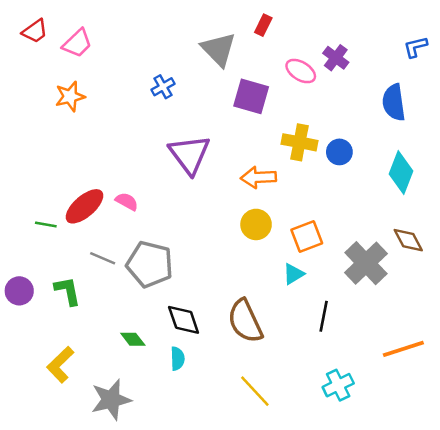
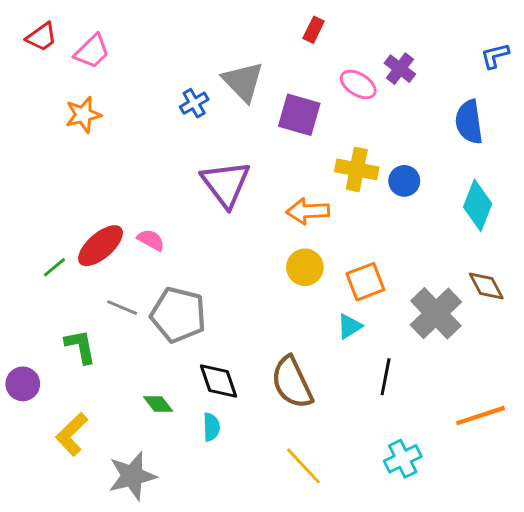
gray triangle: (219, 49) -> (243, 82), moved
green line: (46, 224) -> (54, 267), turned -50
purple circle: (19, 291) -> (23, 384), moved

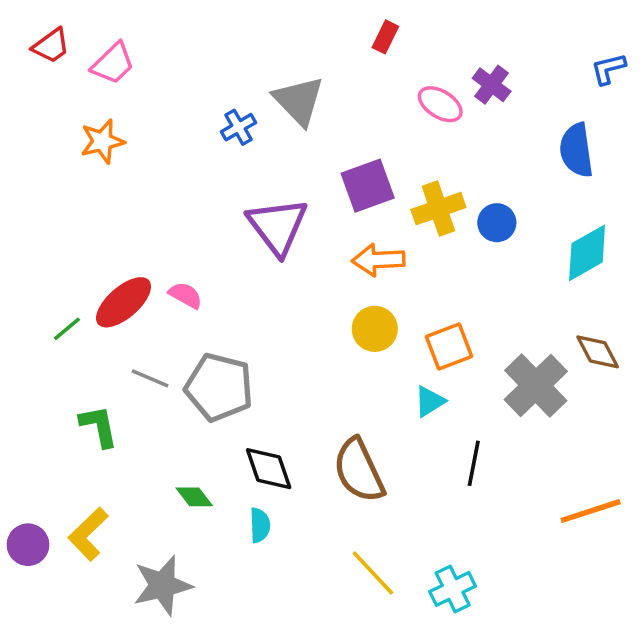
purple square: (299, 115) -> (368, 186), moved, turned -36
yellow cross: (357, 169) -> (438, 209), turned -30
cyan diamond: (478, 205) -> (587, 253), turned 39
purple circle: (23, 384) -> (28, 545), moved
cyan cross: (403, 459) -> (453, 589), moved

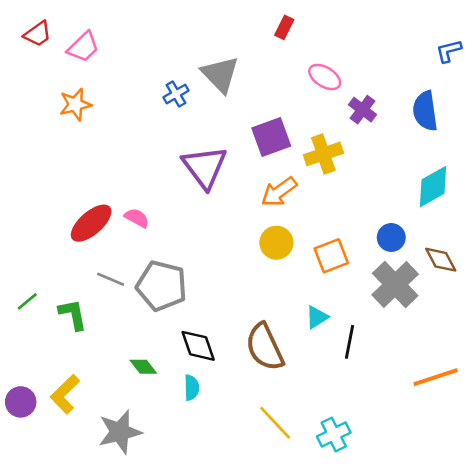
purple cross: (492, 85) -> (363, 110), moved
blue circle: (497, 223) -> (391, 237), moved
orange arrow: (378, 260) -> (279, 192), turned -33
green line: (67, 329) -> (27, 301), moved
cyan triangle: (430, 401) -> (317, 317), moved

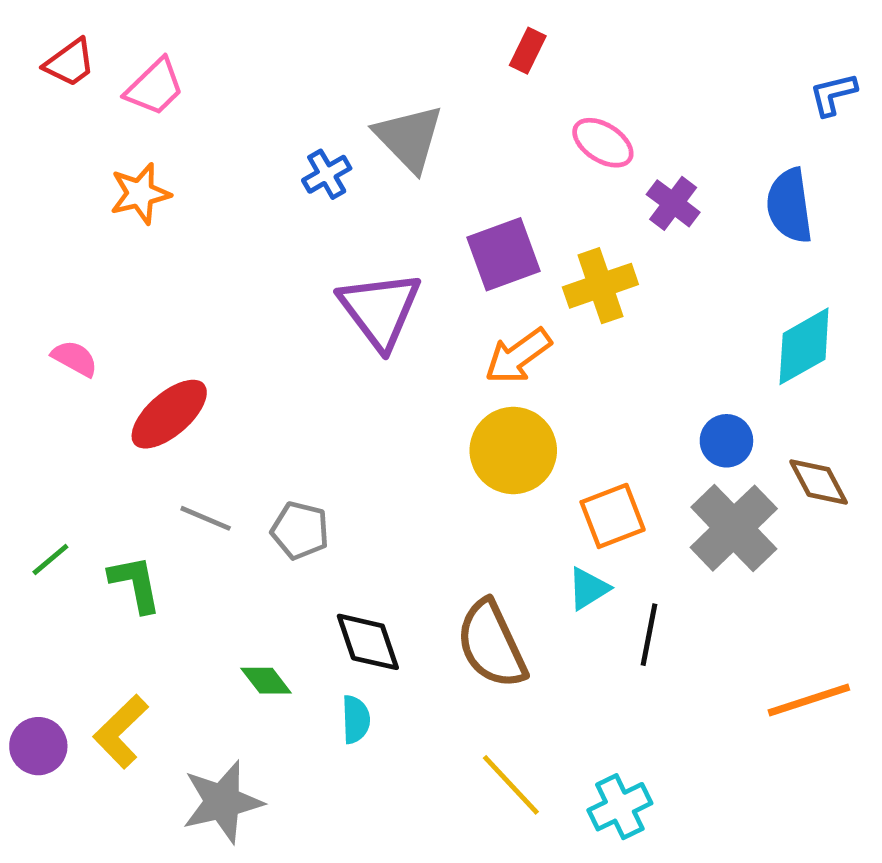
pink semicircle: (137, 218) -> (75, 358), moved
yellow circle: (276, 243) -> (513, 450), size x1.4
orange square: (331, 256) -> (613, 516), moved
gray pentagon: (162, 286) -> (300, 530), size x0.6

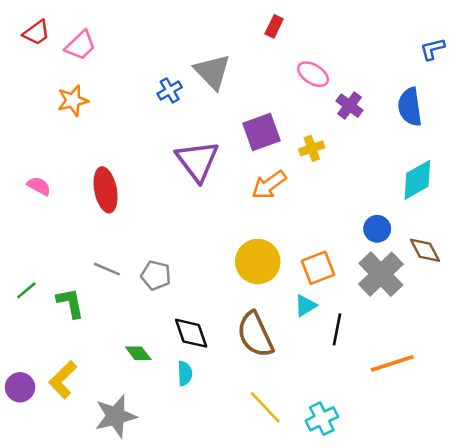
yellow cross: (600, 286) -> (312, 148), size x0.7
red ellipse: (169, 414) -> (106, 190), moved, turned -60
yellow circle: (513, 450) -> (258, 262), moved
orange line: (809, 700) -> (392, 363), moved

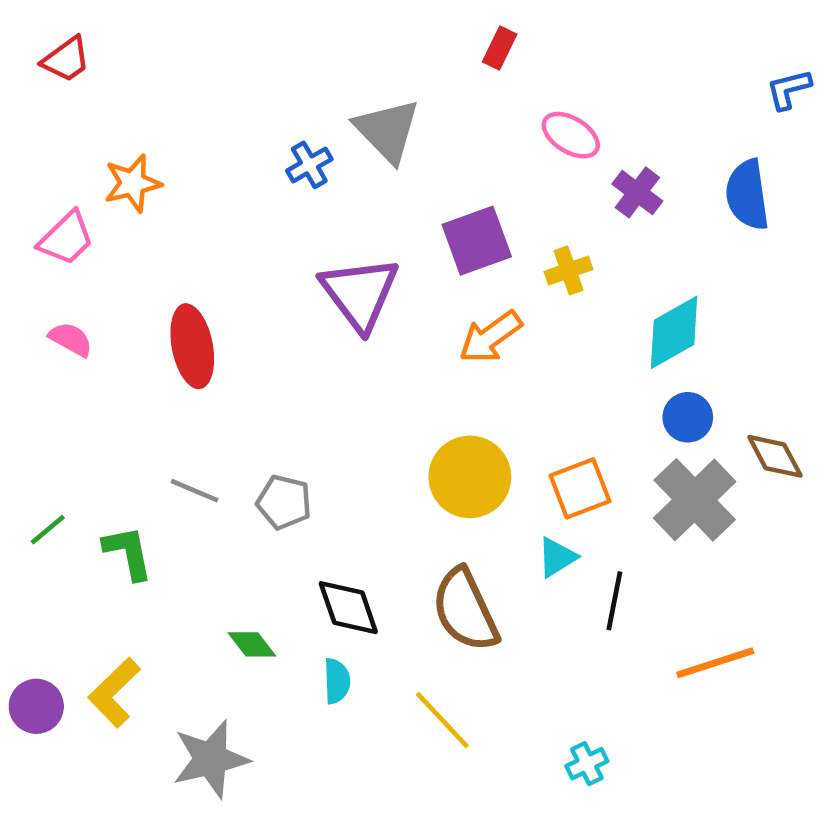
pink trapezoid: (80, 45) -> (66, 238), moved
cyan diamond: (417, 180) -> (674, 332), moved
yellow line: (265, 407) -> (442, 720), moved
cyan cross: (322, 419) -> (587, 764), size x0.7

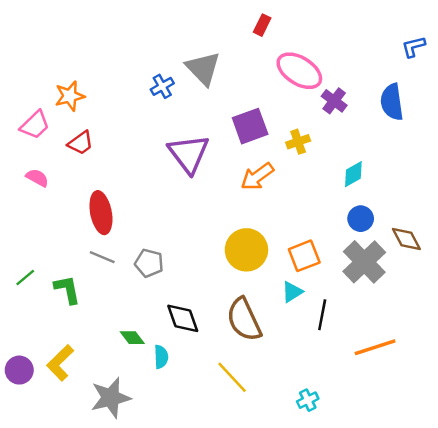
red trapezoid: (66, 59) -> (81, 143), moved
pink ellipse: (571, 135) -> (299, 71), size x1.5
cyan diamond: (674, 332) -> (353, 174), size x0.7
red ellipse: (192, 346) -> (101, 213), moved
cyan semicircle: (337, 681) -> (161, 357), moved

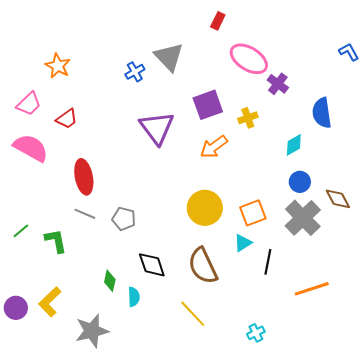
blue L-shape: (414, 47) -> (349, 52), moved, turned 75
orange star: (70, 96) -> (58, 66), moved, turned -30
blue semicircle: (392, 102) -> (322, 113), moved
pink semicircle: (37, 178) -> (31, 148), size x1.8
green diamond: (132, 338) -> (110, 281), turned 50

